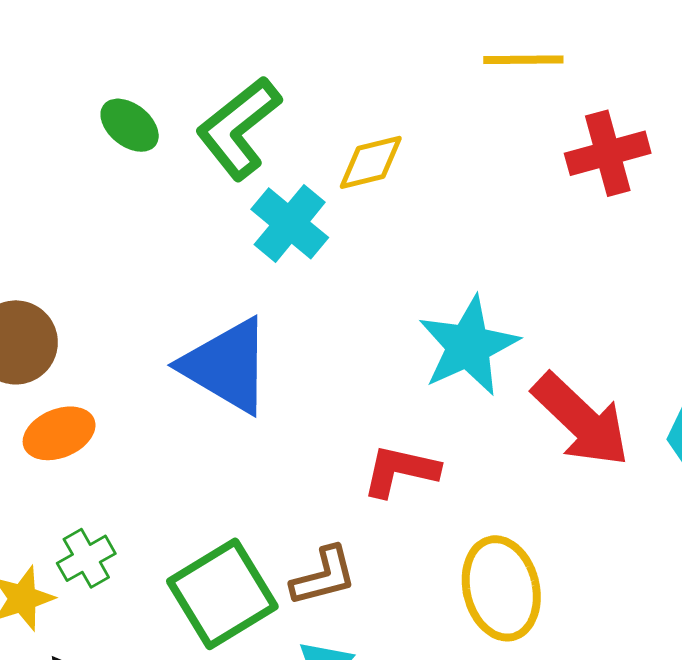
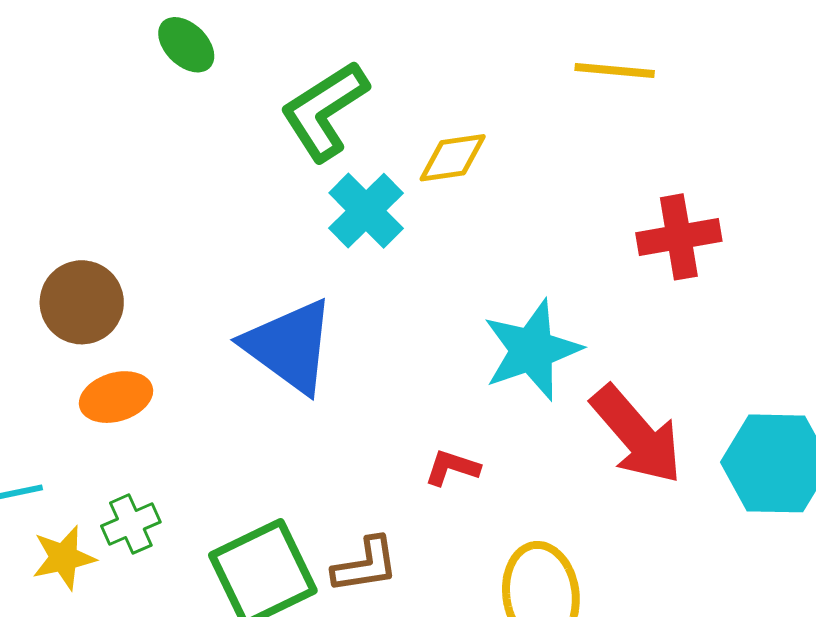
green ellipse: (130, 125) -> (186, 45), moved
red cross: (608, 153) -> (679, 237), moved
red L-shape: (400, 471) -> (452, 468), size x0.7

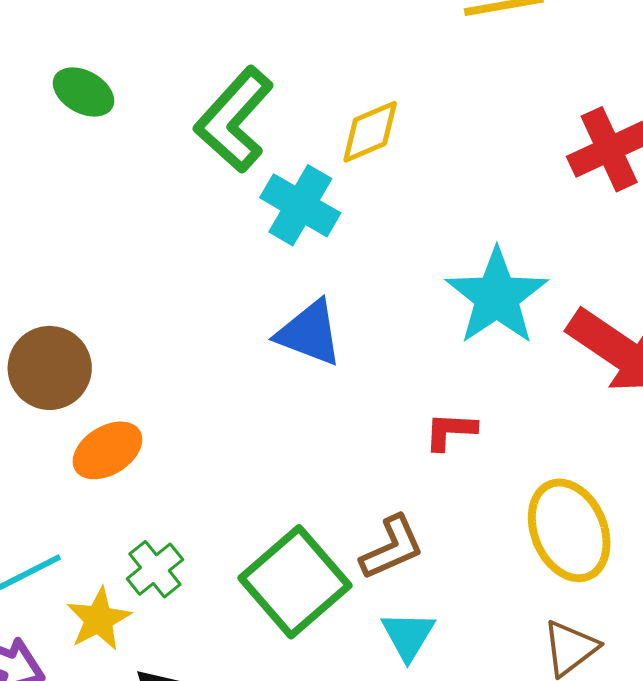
blue triangle: (289, 346) -> (309, 333), moved, size x0.7

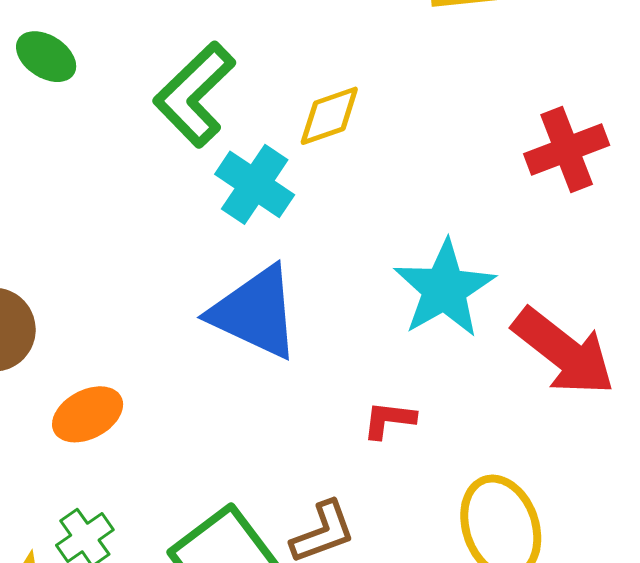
blue triangle: (309, 333) -> (255, 312), size x1.4
orange ellipse: (107, 450) -> (88, 414), moved

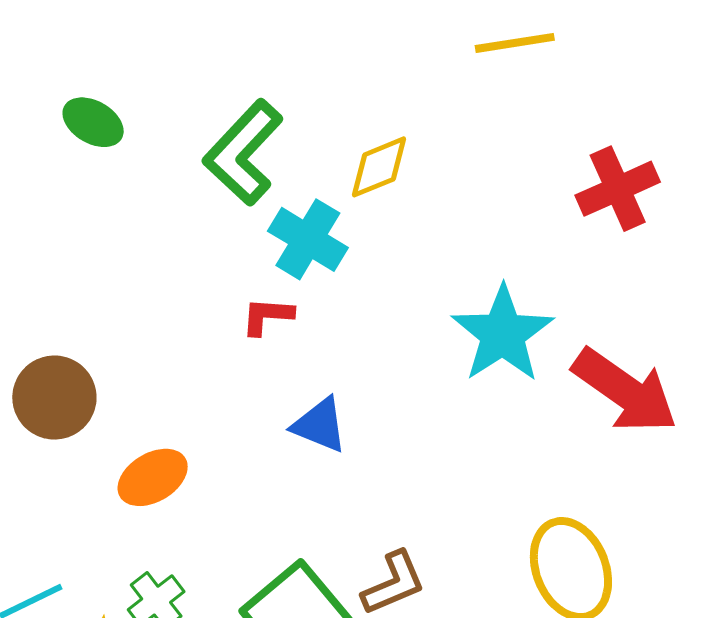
blue triangle: (255, 312) -> (320, 425), moved, size x0.6
red L-shape: (389, 420) -> (267, 316), moved

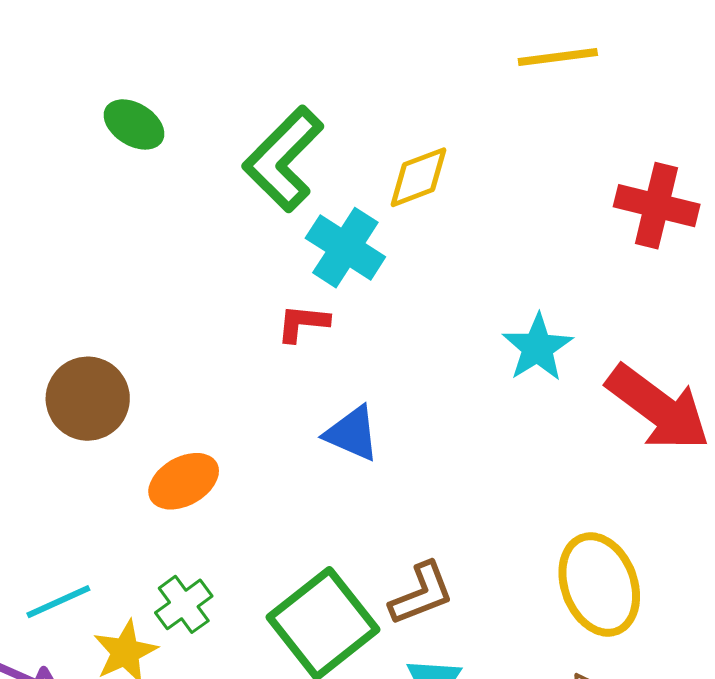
red cross: (618, 189) -> (657, 206), turned 36
cyan star: (503, 334) -> (538, 348), size x0.7

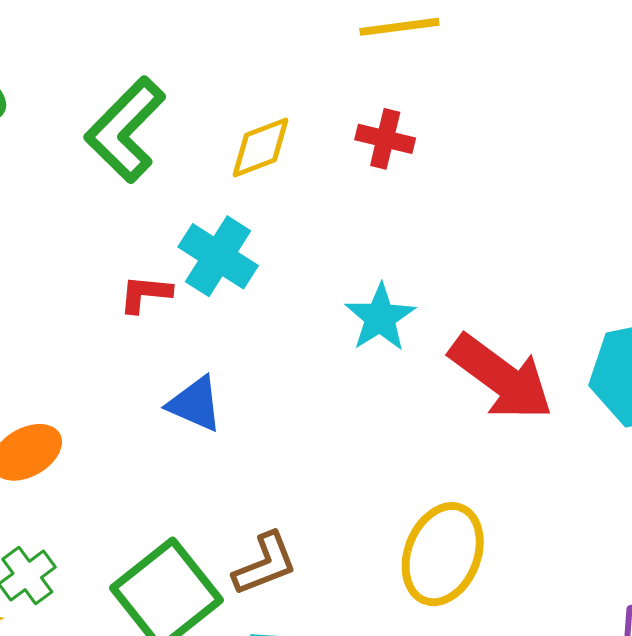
red cross: (657, 206) -> (385, 139), moved, size x0.7
cyan cross: (345, 248) -> (218, 256), moved
yellow ellipse: (599, 584) -> (443, 554), turned 42

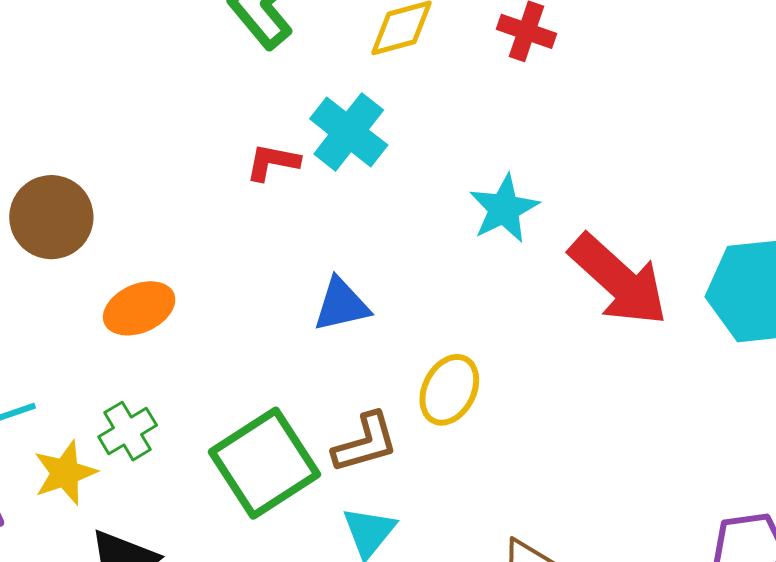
blue triangle: (195, 404) -> (341, 305), moved, turned -42
yellow ellipse: (443, 554) -> (449, 390), moved, size x0.7

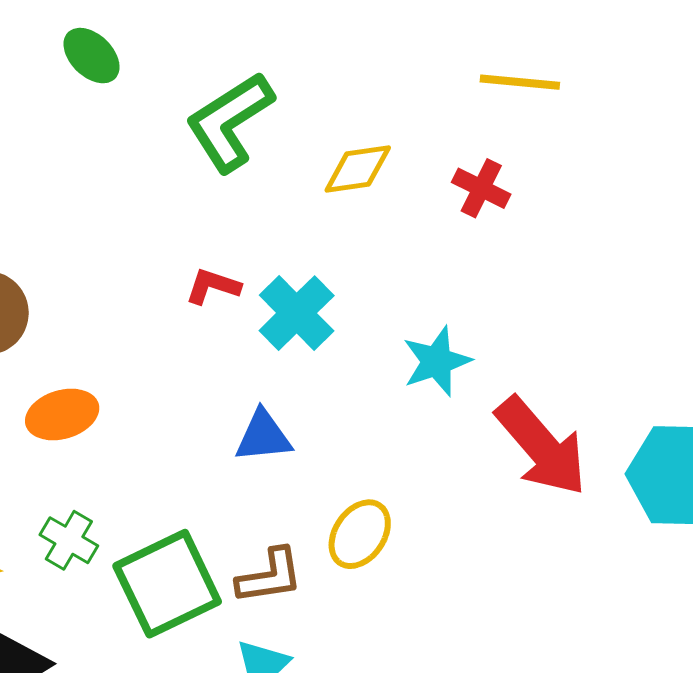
cyan cross: (349, 132) -> (297, 313), moved
green cross: (128, 431) -> (69, 540), moved, turned -36

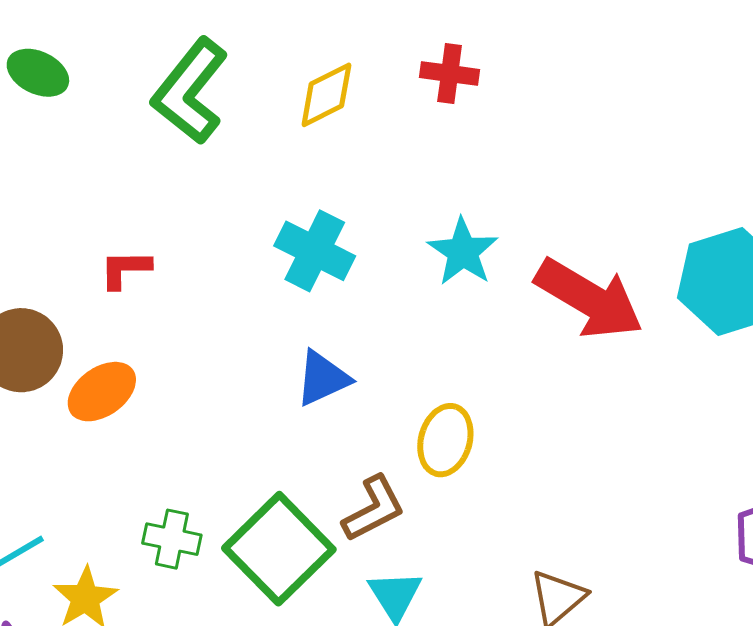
red L-shape: (213, 286) -> (125, 269), moved
orange ellipse: (62, 415) -> (102, 392), moved

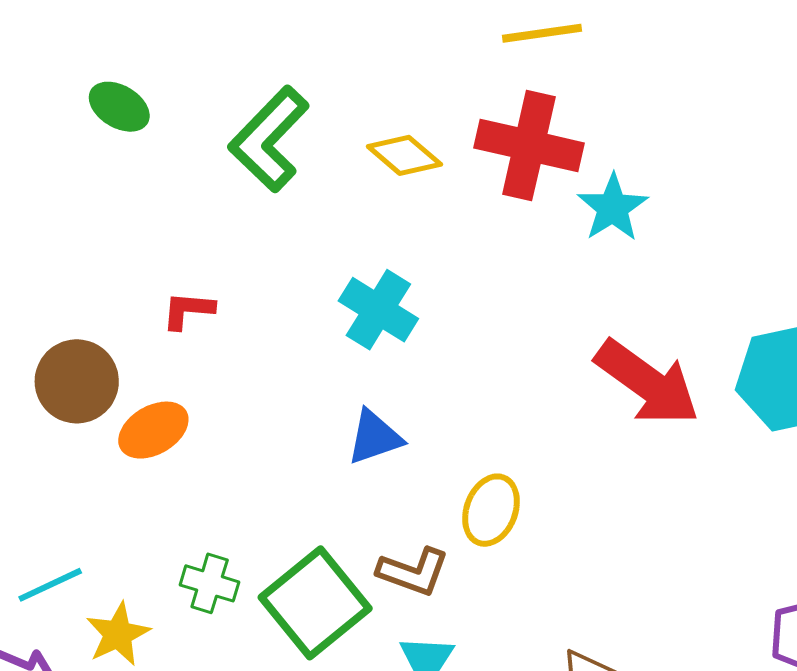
red cross: (450, 73) -> (529, 145), size x1.8
yellow diamond: (326, 95) -> (404, 155), turned 62
cyan star: (463, 252) -> (613, 208), moved
brown L-shape: (374, 509) -> (413, 572), turned 42

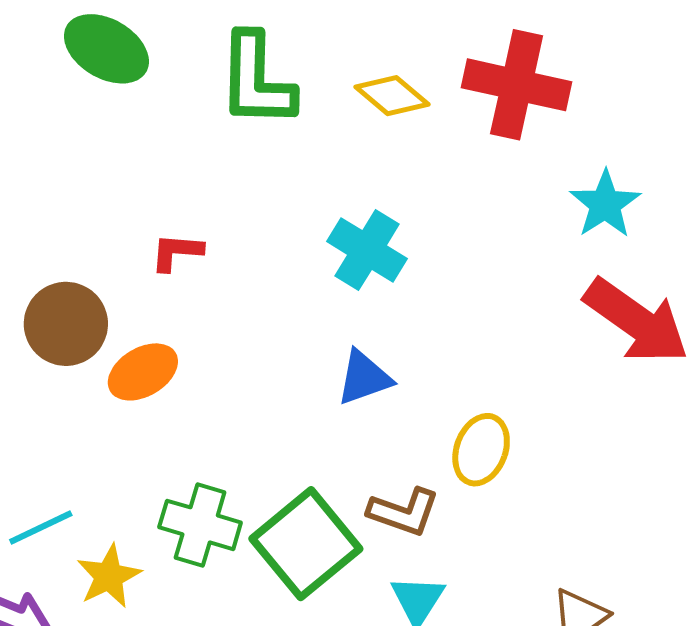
green ellipse: (119, 107) -> (106, 49), size x1.4
green L-shape: (269, 139) -> (256, 80), turned -42
cyan star: (613, 208) -> (605, 204), moved
green cross: (210, 583) -> (200, 525), size x1.4

